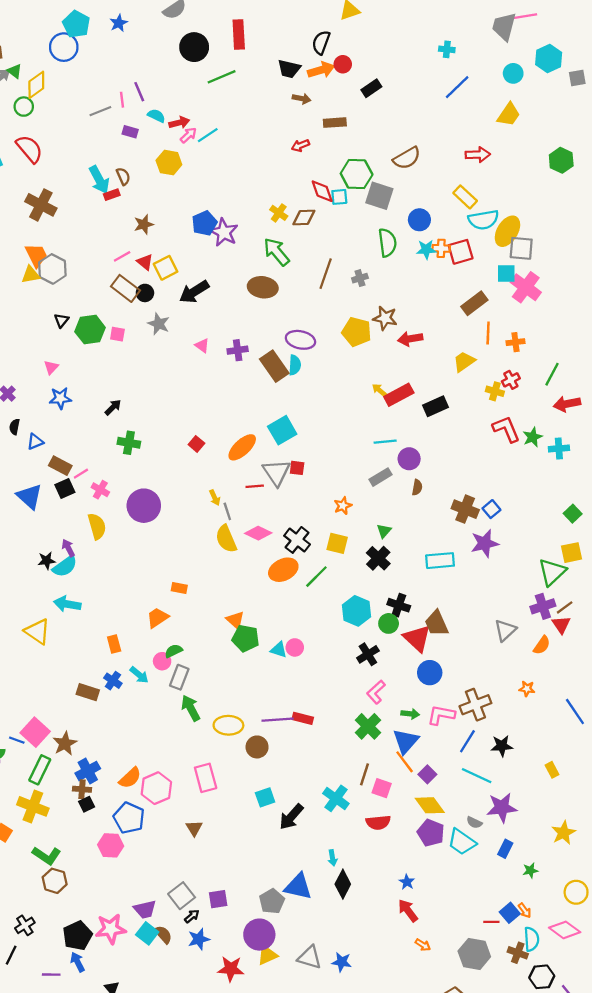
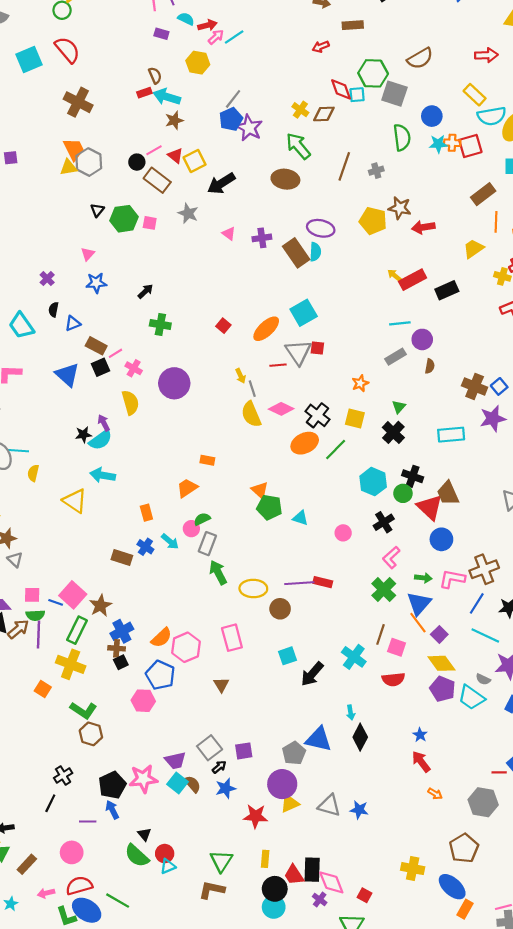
gray line: (100, 111) -> (233, 99), moved, turned -30
cyan arrow: (99, 180) -> (167, 97), moved, turned 135
black circle: (145, 293) -> (137, 162), moved
pink circle: (295, 647) -> (343, 533), moved

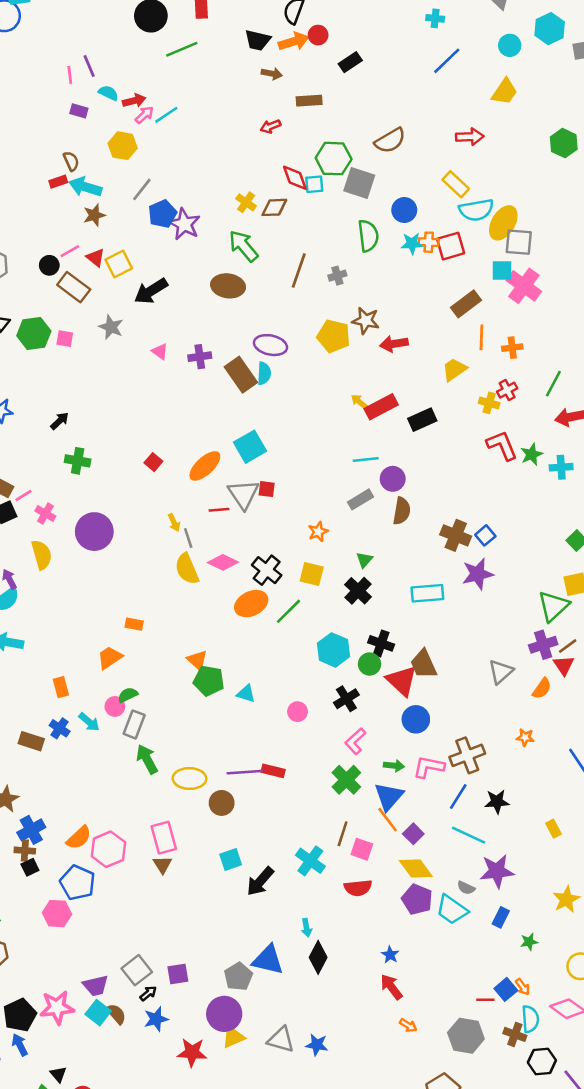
gray line: (233, 99) -> (142, 189), moved
brown semicircle: (430, 366) -> (402, 511), size x1.5
brown triangle: (221, 685) -> (162, 865), moved

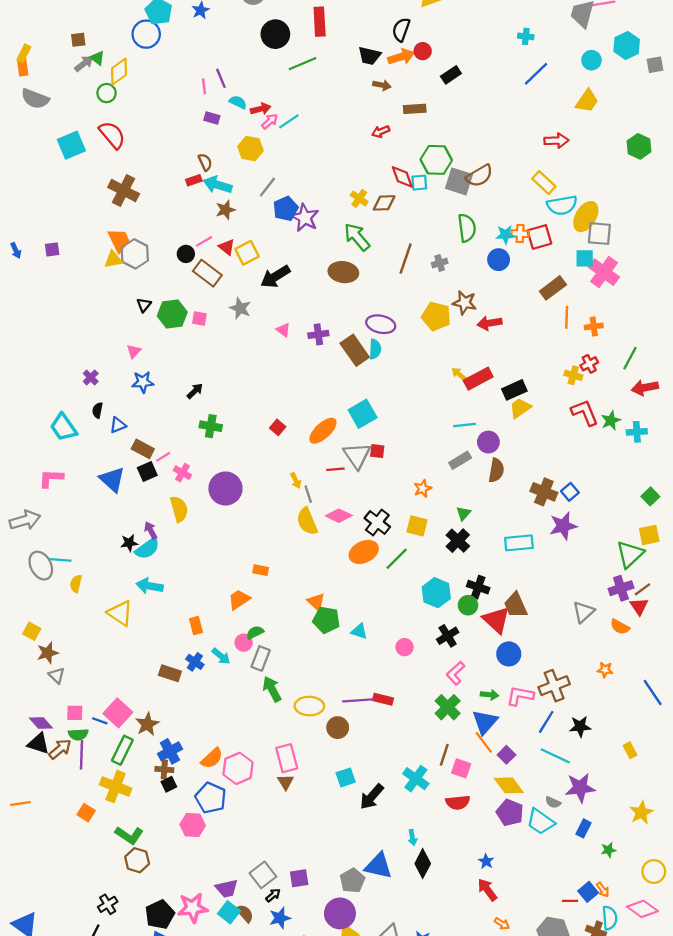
brown semicircle: (390, 141) -> (479, 176), moved
blue circle: (404, 210) -> (499, 260), moved
yellow trapezoid: (454, 369) -> (520, 408), moved
orange semicircle: (542, 688) -> (620, 627), turned 84

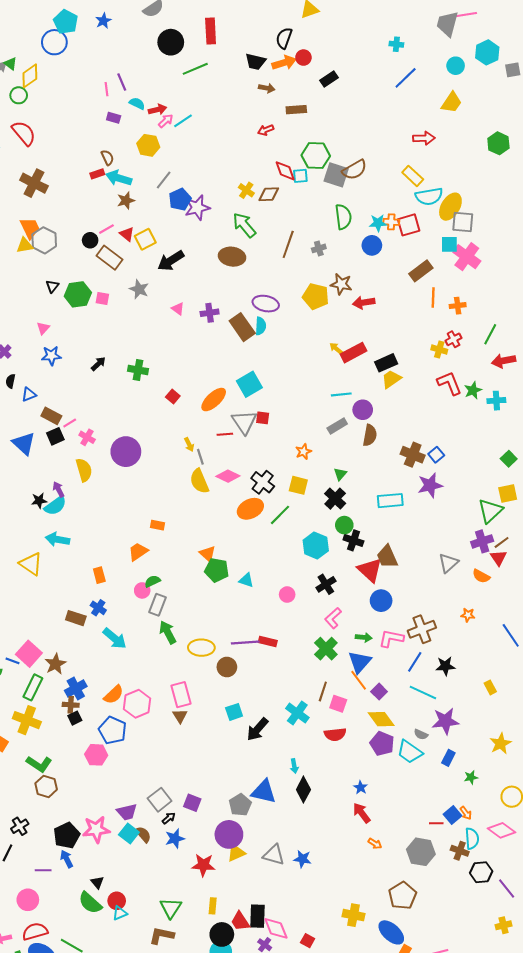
purple star: (305, 218) -> (197, 208), turned 30
green cross: (211, 426) -> (138, 370), moved
green circle: (468, 605) -> (344, 525), moved
cyan arrow: (221, 656) -> (115, 638), moved, size x1.4
purple square: (299, 878) -> (192, 803), turned 30

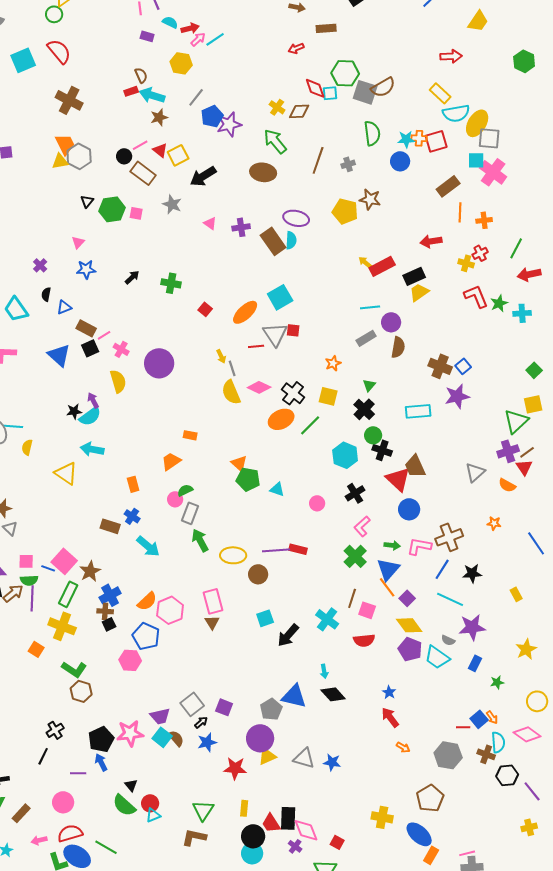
red arrow: (364, 303) -> (431, 241), moved
black diamond: (303, 790) -> (333, 694), turned -70

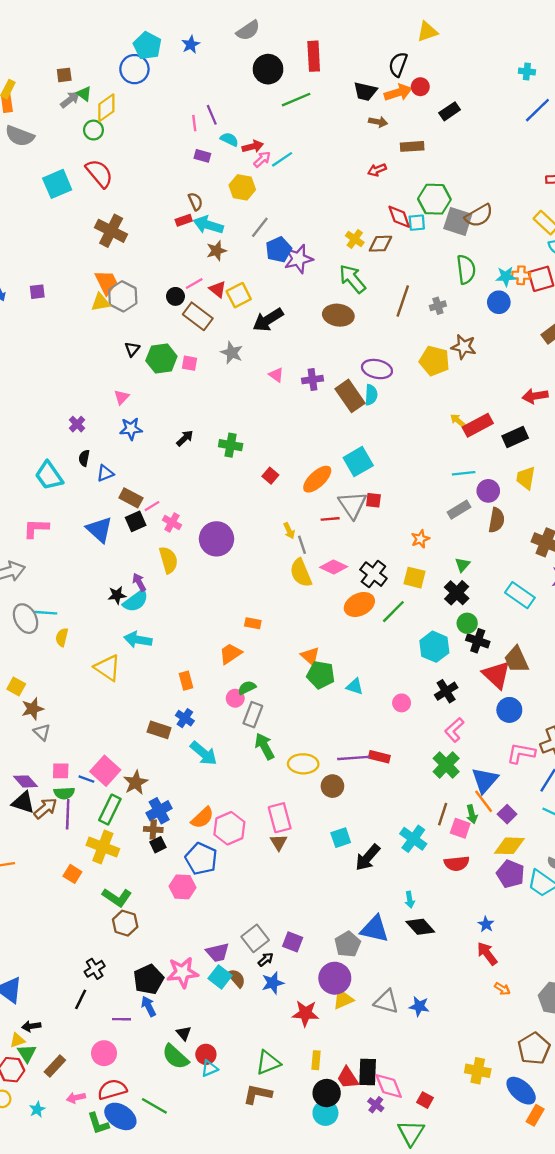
yellow trapezoid: (419, 292) -> (526, 478), moved, turned -45
cyan rectangle: (418, 411) -> (520, 595), turned 40
green arrow: (392, 545) -> (472, 814), moved, turned 70
yellow diamond: (409, 625) -> (509, 846), turned -52
green triangle: (203, 810) -> (268, 1063), turned 35

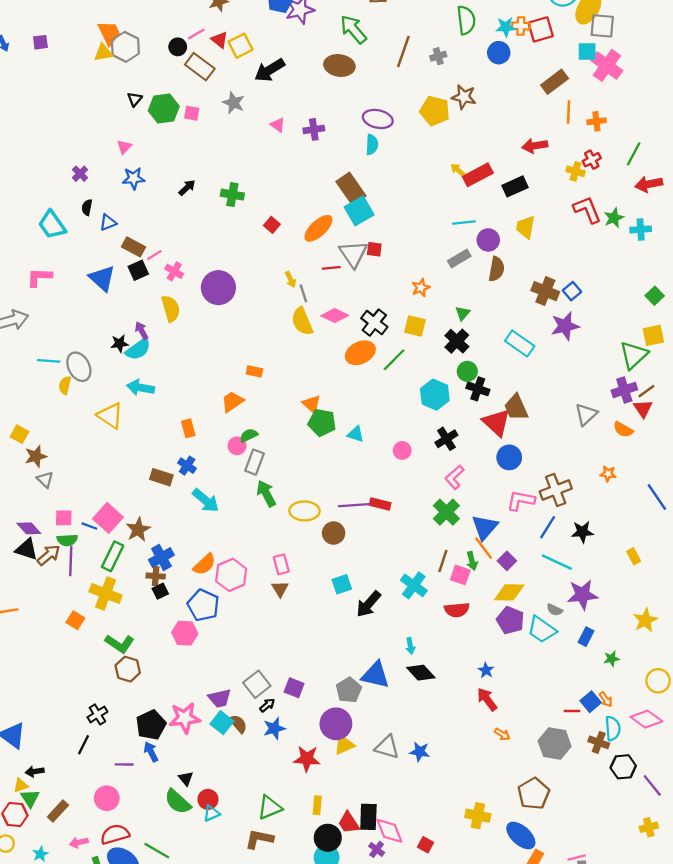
brown rectangle: (350, 396) -> (351, 189), moved
gray ellipse: (26, 619) -> (79, 367), moved
pink rectangle: (280, 818) -> (281, 564), size x0.7

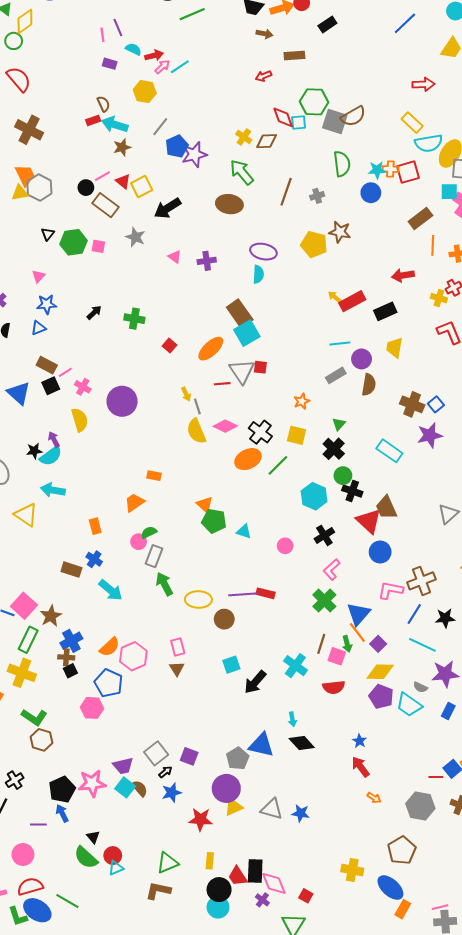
blue triangle: (108, 222) -> (38, 328), moved

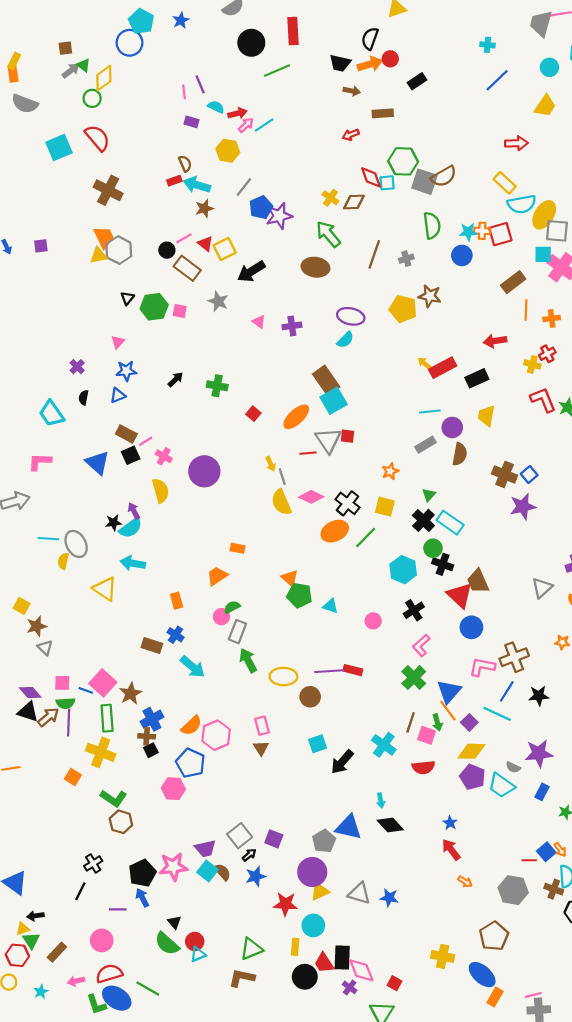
cyan semicircle: (258, 274) -> (345, 340), turned 42
cyan rectangle: (389, 451) -> (450, 523), moved
green rectangle: (28, 640) -> (107, 718), turned -30
cyan line: (422, 645) -> (497, 714), moved
cyan circle: (218, 907) -> (313, 925), moved

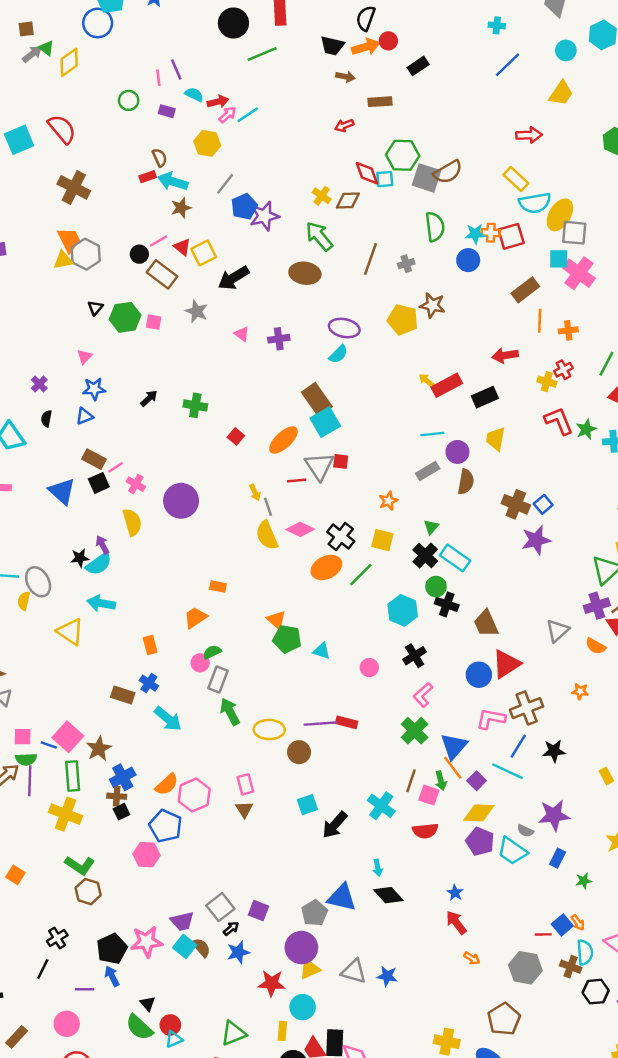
green circle: (92, 98) -> (129, 100), moved
red triangle: (460, 595) -> (506, 664), moved, turned 44
orange square: (73, 777) -> (15, 875), moved

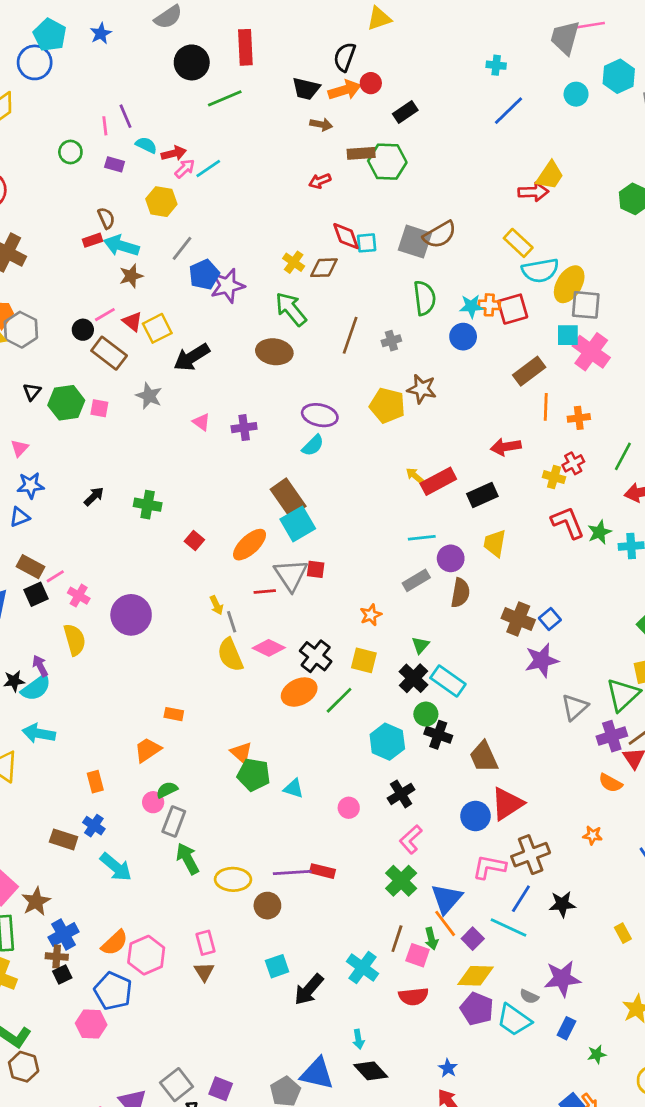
yellow trapezoid: (561, 93) -> (550, 175), moved
green hexagon: (403, 155) -> (387, 162), moved
gray triangle: (558, 631) -> (575, 707), moved

